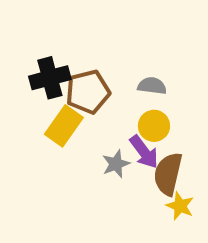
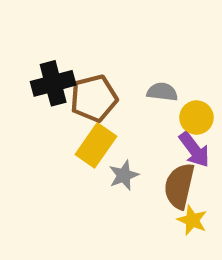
yellow rectangle: (64, 126) -> (96, 145), moved
yellow circle: (154, 126) -> (196, 118), moved
purple arrow: (144, 152) -> (194, 150), moved

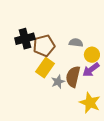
purple arrow: (194, 150) -> (91, 70), turned 90
brown semicircle: (179, 186) -> (73, 77), moved
yellow star: (192, 220) -> (90, 103), size x1.5

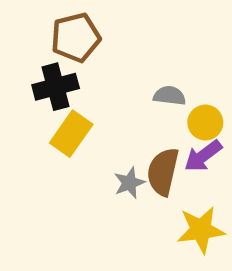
brown pentagon: (44, 46) -> (76, 38), moved
yellow rectangle: (45, 68) -> (71, 134), moved
yellow star: (90, 103) -> (201, 230), turned -30

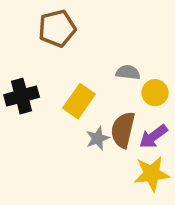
black cross: (56, 87) -> (22, 96), moved
yellow rectangle: (71, 134) -> (79, 101), moved
purple arrow: (203, 156) -> (153, 137), moved

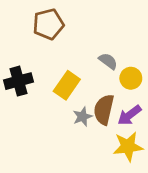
gray semicircle: (128, 72) -> (108, 61), turned 30

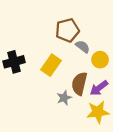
brown pentagon: (48, 24) -> (67, 30), moved
gray star: (82, 117) -> (64, 98), moved

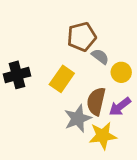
gray star: (64, 98) -> (78, 118), size x1.5
yellow star: (98, 112) -> (103, 136), moved

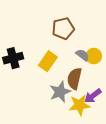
gray semicircle: (100, 56) -> (83, 55), moved
purple arrow: (120, 107) -> (93, 96), moved

